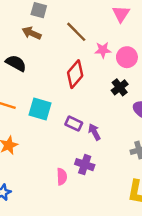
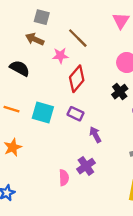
pink star: (103, 50) -> (60, 56), moved
purple rectangle: (74, 124) -> (75, 114), moved
purple cross: (85, 165) -> (86, 166), turned 36

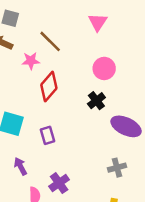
purple rectangle: (75, 114) -> (48, 135), moved, turned 49
purple arrow: (95, 135) -> (20, 166), moved

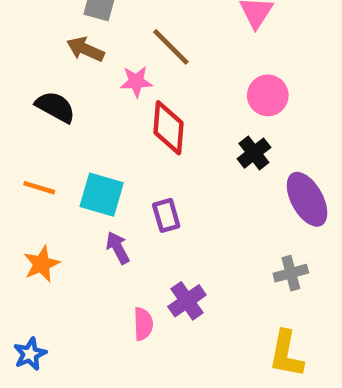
red diamond: (49, 86) -> (169, 128), turned -36
purple ellipse: (126, 126) -> (307, 199), turned 36
purple arrow: (20, 166) -> (118, 248), moved

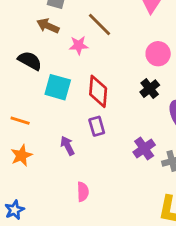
red diamond: (169, 128) -> (98, 91), moved
orange line: (39, 188) -> (20, 121), moved
cyan square: (102, 195) -> (58, 87), moved
purple cross: (187, 301) -> (144, 149), moved

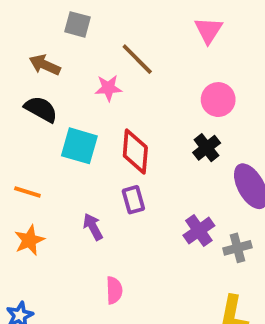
brown arrow: (48, 26) -> (45, 65), moved

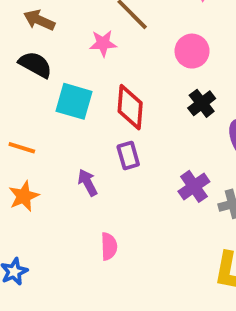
pink circle: (218, 100) -> (192, 51), moved

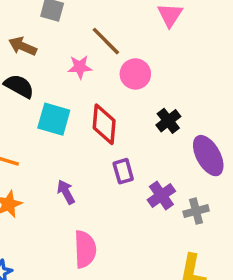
pink circle: (192, 51) -> (135, 74), moved
purple rectangle: (128, 156) -> (123, 171), moved
pink semicircle: (109, 246) -> (85, 249), size x1.5

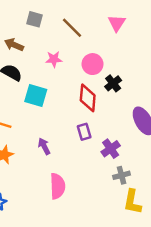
brown line: (106, 41) -> (72, 28), moved
black cross: (168, 121) -> (113, 83), moved
red diamond: (104, 124) -> (88, 98), moved
gray cross: (196, 211) -> (122, 175), moved

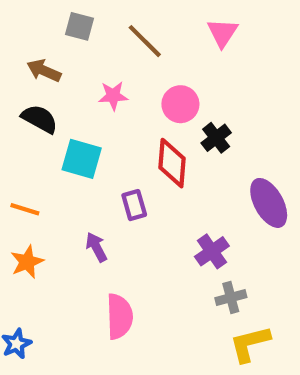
purple rectangle: (84, 132) -> (134, 205), moved
yellow L-shape: (132, 202) -> (250, 344), turned 65

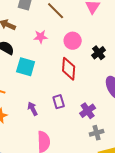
black cross: (216, 138) -> (99, 53), moved
purple rectangle: (134, 205) -> (59, 102), moved

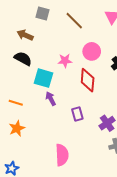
pink star: (41, 37) -> (65, 61), moved
purple arrow: (33, 109) -> (51, 99), moved

